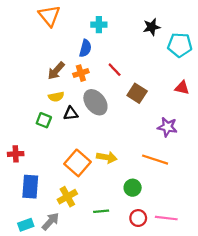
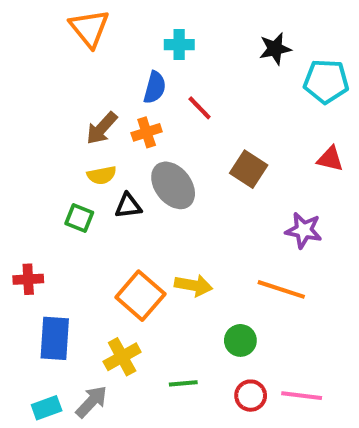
red line: (115, 70) -> (200, 108), moved

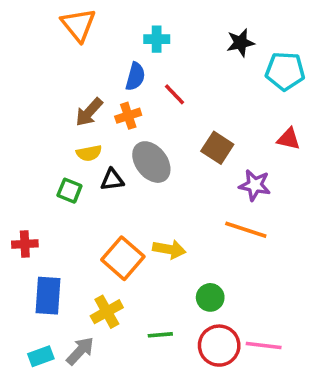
purple star: (304, 230) -> (255, 185), moved
orange line: (281, 289) -> (246, 230), moved
red circle: (251, 396) -> (219, 346), size x1.5

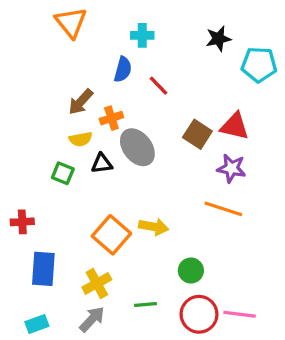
orange cross: (128, 116) -> (111, 118), moved
red triangle: (289, 139) -> (235, 126), moved, size x1.4
gray arrow: (80, 351) -> (92, 319), moved

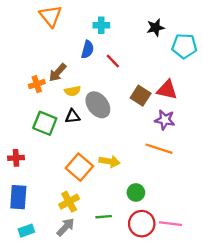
orange cross: (111, 118) -> (37, 84), moved
yellow semicircle: (81, 139) -> (72, 91), moved
green square: (63, 173) -> (45, 123), size x1.5
blue rectangle: (43, 269) -> (18, 197), moved

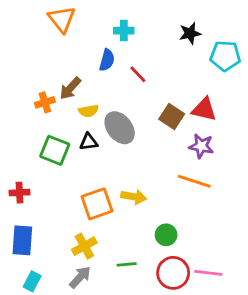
orange square: (79, 167) -> (97, 204), turned 30
cyan rectangle: (26, 231) -> (32, 281), turned -42

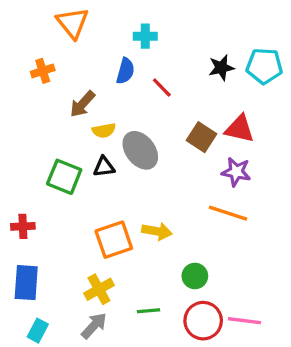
black star: (190, 33) -> (221, 68), moved
orange cross: (45, 102) -> (43, 71), moved

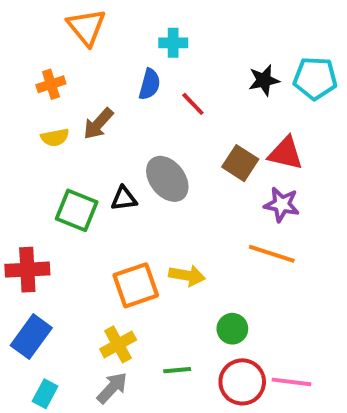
yellow semicircle: (104, 130) -> (55, 137), moved
red cross: (23, 226) -> (27, 270), size x1.5
blue rectangle: (26, 283) -> (31, 337), turned 32

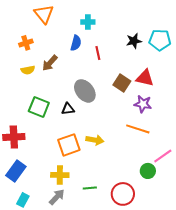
red line: (193, 104) -> (98, 53), turned 32
black triangle: (124, 199) -> (68, 109), moved
green circle: (232, 329) -> (148, 171), moved
yellow cross: (118, 344) -> (60, 175), turned 30
pink line: (291, 382) -> (163, 156), moved, turned -42

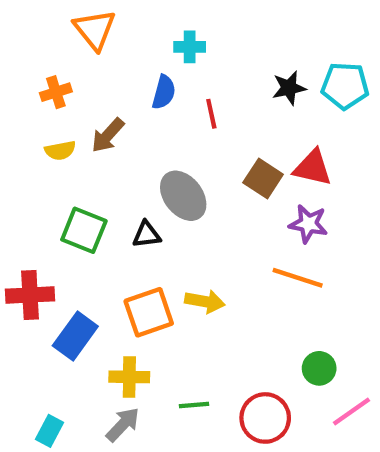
pink line: (163, 156) -> (351, 412), moved
blue rectangle: (16, 171) -> (75, 336), moved

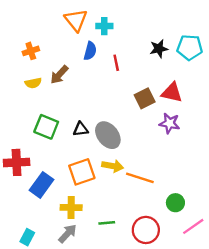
orange triangle: (95, 30) -> (76, 20), moved
brown square: (263, 178) -> (145, 98), turned 30
gray ellipse: (183, 196) -> (108, 135), moved
orange line: (298, 278) -> (140, 178), moved

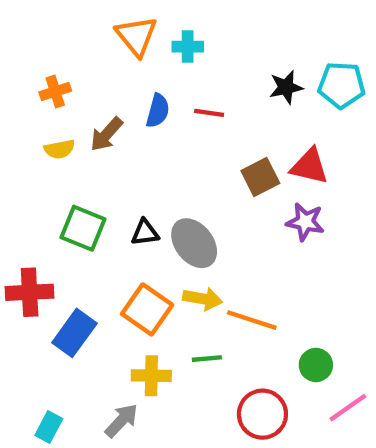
blue semicircle: (90, 51) -> (158, 111), moved
red line: (116, 63) -> (209, 113), turned -70
orange square: (82, 172) -> (147, 309), turned -36
yellow cross: (71, 207) -> (151, 376), moved
green line: (107, 223) -> (207, 359), moved

